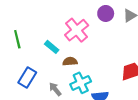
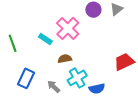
cyan rectangle: (52, 47) -> (45, 39), moved

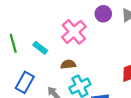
cyan rectangle: (45, 39) -> (40, 48), moved

